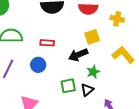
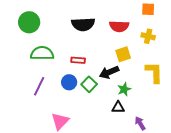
yellow L-shape: (123, 55) -> (154, 72), turned 40
green square: (68, 86) -> (89, 84), moved, turned -35
black triangle: (87, 90) -> (118, 107), turned 40

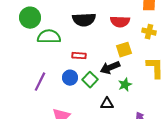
green semicircle: (42, 53) -> (49, 37), moved
black triangle: (118, 107) -> (107, 104), moved

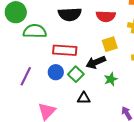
red rectangle: (79, 56) -> (65, 50), size x1.6
black triangle: (107, 104) -> (84, 98), moved

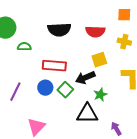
green semicircle: (35, 31) -> (24, 47), size x0.6
black triangle: (84, 98) -> (87, 114), moved, size x1.6

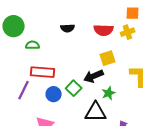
black semicircle: (59, 30) -> (68, 28), size x0.6
yellow cross: (124, 42) -> (128, 32), moved, turned -32
red rectangle: (54, 66) -> (43, 72), moved
blue circle: (45, 88) -> (54, 94), moved

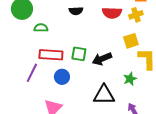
yellow square: (108, 58) -> (131, 41), moved
green square: (74, 88) -> (79, 54), moved, turned -35
green star: (109, 93) -> (130, 79), moved

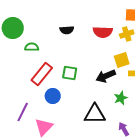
red rectangle: (51, 55) -> (42, 74), turned -55
black arrow: (102, 59) -> (106, 76), moved
purple line: (32, 73) -> (23, 112), moved

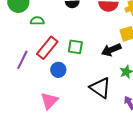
purple line: (23, 112) -> (22, 60), moved
black triangle: (95, 114) -> (100, 88), turned 35

